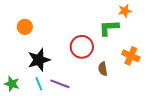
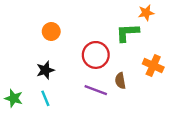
orange circle: (25, 27) -> (51, 32), moved
black star: (39, 60) -> (45, 70), size x0.7
purple line: (60, 84) -> (96, 90), moved

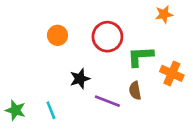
green L-shape: (127, 33) -> (140, 56), moved
red circle: (96, 55) -> (107, 37), moved
black star: (45, 70) -> (80, 79), moved

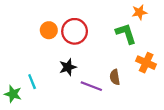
red circle: (107, 37) -> (75, 31), moved
green L-shape: (140, 56) -> (126, 34), moved, turned 75
cyan line: (51, 110) -> (32, 82), moved

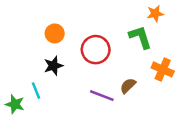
red circle: (75, 31) -> (96, 50), moved
black star: (68, 67) -> (53, 66), moved
brown semicircle: (115, 77) -> (128, 86), turned 56

